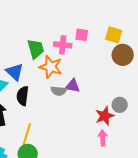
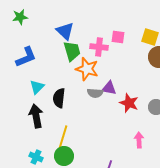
blue triangle: (15, 72) -> (65, 31), moved
red star: (105, 116) -> (129, 103), moved, turned -30

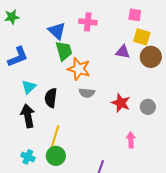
pink square: (118, 37) -> (135, 15), moved
pink cross: (99, 47) -> (88, 22), moved
purple triangle: (109, 88) -> (123, 52), moved

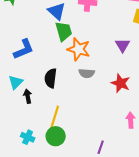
purple triangle: (123, 52) -> (123, 45), moved, turned 49
blue L-shape: (18, 57) -> (24, 49), moved
cyan triangle: (29, 87) -> (16, 82), moved
black arrow: (28, 116) -> (28, 96), size x0.6

